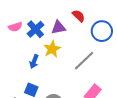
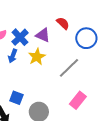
purple triangle: (58, 27) -> (43, 35), turned 35
blue arrow: (34, 61) -> (13, 56), moved

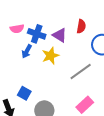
red semicircle: (63, 23) -> (81, 26), turned 48
blue cross: (20, 37) -> (37, 34), turned -36

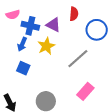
pink semicircle: (17, 29) -> (13, 15), moved
blue square: (24, 93) -> (23, 68), moved

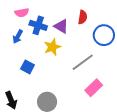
blue arrow: (22, 44) -> (18, 37), moved
pink rectangle: (85, 91) -> (94, 88), moved

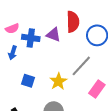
red semicircle: (83, 17) -> (73, 22), size x1.5
yellow star: (52, 47) -> (58, 81), moved

